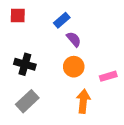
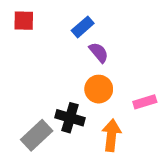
black cross: (25, 64) -> (70, 118), moved

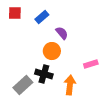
blue rectangle: (83, 27) -> (42, 17), moved
orange circle: (99, 89) -> (52, 51), moved

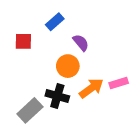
red square: (15, 13) -> (23, 41), moved
orange arrow: (70, 85) -> (91, 88), moved, turned 48

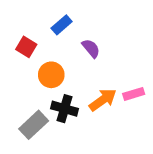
red square: (23, 41) -> (26, 47), turned 30
orange circle: (68, 66) -> (51, 75), moved

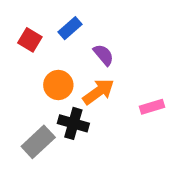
red square: (26, 47) -> (30, 40), moved
orange arrow: (103, 100) -> (98, 92), moved

